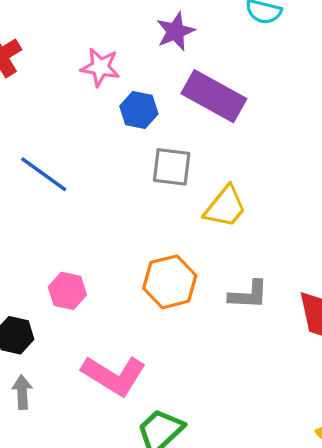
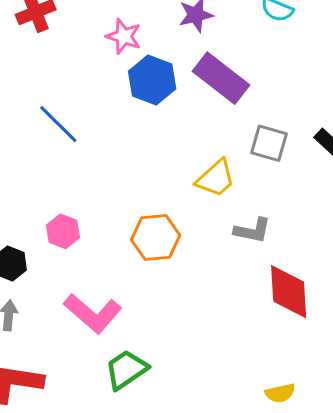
blue hexagon: (139, 110) -> (152, 80), size x1.4
gray square: (172, 167) -> (269, 143), moved
gray L-shape: (248, 295) -> (253, 230), moved

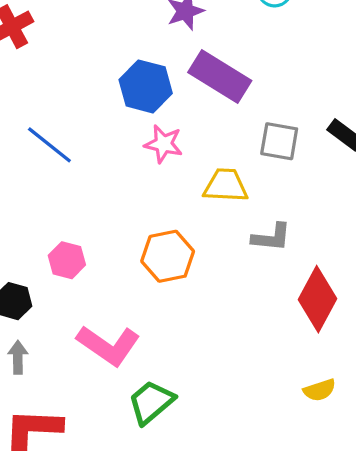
pink star: (124, 36) -> (163, 144), moved
yellow trapezoid: (216, 178) -> (226, 185), turned -129
red diamond: (289, 292) -> (317, 299), turned 38
yellow semicircle: (280, 393) -> (320, 390), moved

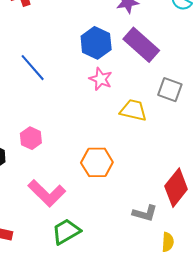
gray L-shape: (271, 237) -> (145, 213), moved
orange hexagon: (168, 256) -> (97, 162), moved
yellow semicircle: (320, 390) -> (168, 242), turned -78

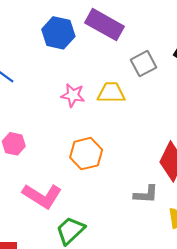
pink star: (101, 79) -> (73, 95), moved
gray square: (170, 90) -> (143, 64), turned -35

